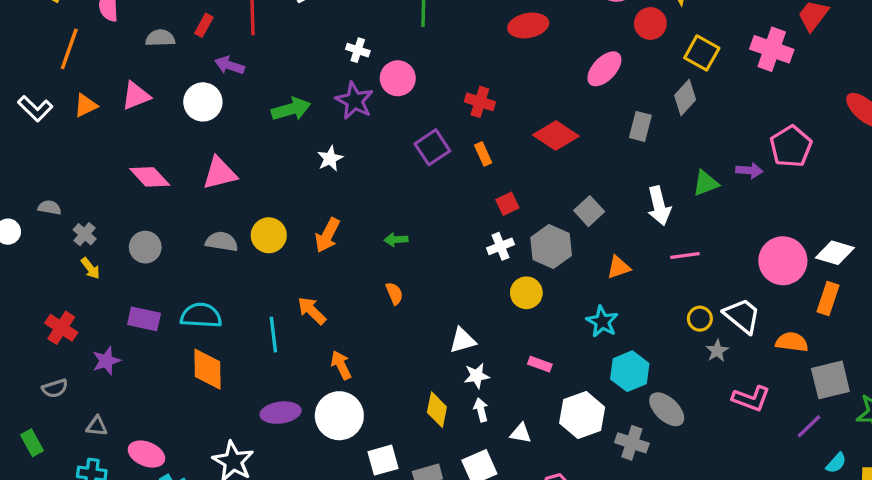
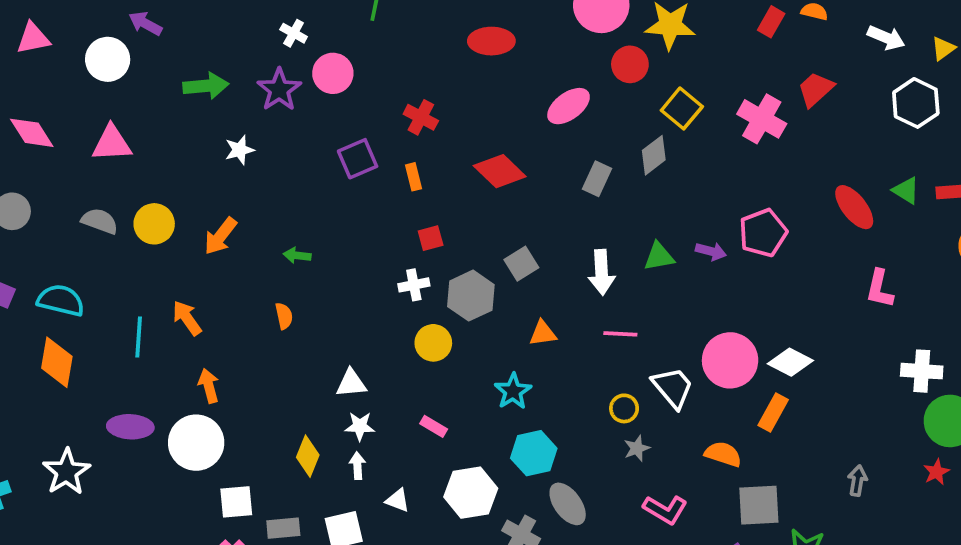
white trapezoid: (742, 316) -> (673, 388), moved

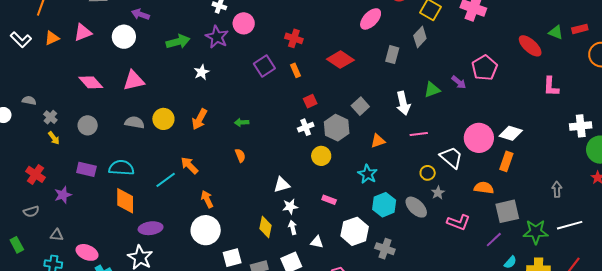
purple arrow: (711, 251) -> (459, 82), turned 35
cyan line: (139, 337) -> (166, 180), turned 60
purple ellipse: (130, 427) -> (151, 228), moved
gray ellipse: (568, 504) -> (416, 207), moved

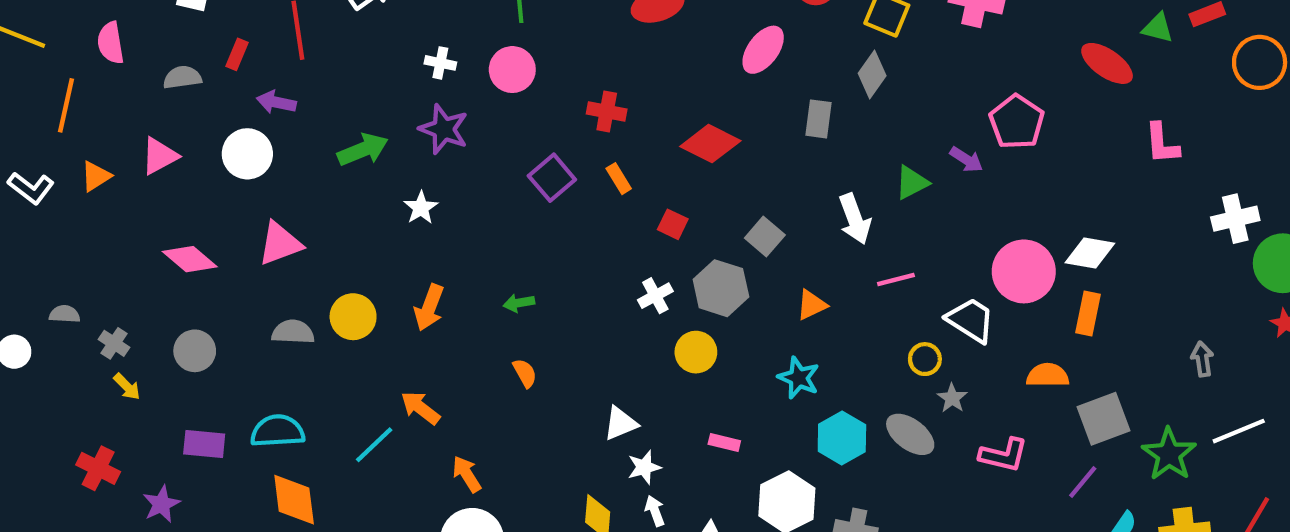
pink circle: (244, 23) -> (512, 70), moved
red square: (310, 101) -> (673, 224), moved, turned -32
green star: (536, 232) -> (1169, 454), turned -30

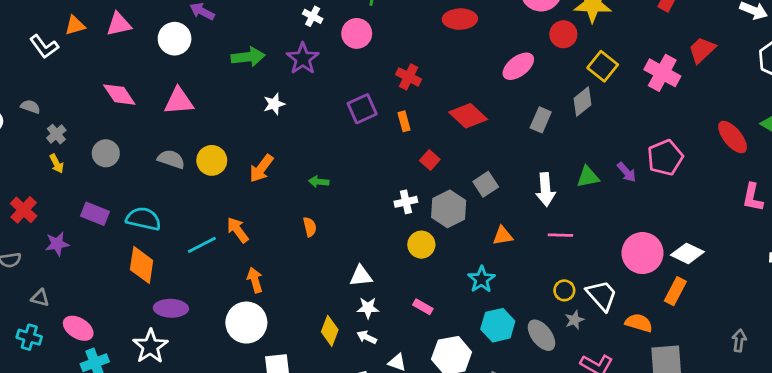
white L-shape: (31, 188) -> (44, 47), moved
white trapezoid: (971, 320) -> (602, 295), moved
white arrow: (655, 511) -> (367, 337), turned -60

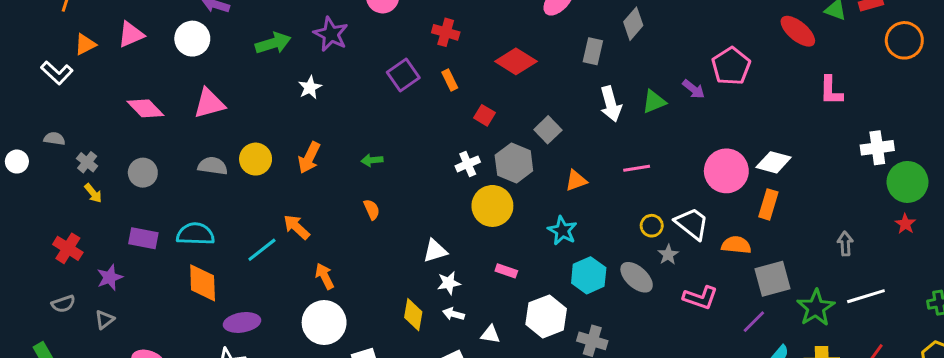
white arrow: (545, 189) -> (611, 104), moved
yellow circle: (421, 245) -> (492, 206), size x1.4
gray triangle: (40, 298) -> (105, 319), moved, turned -42

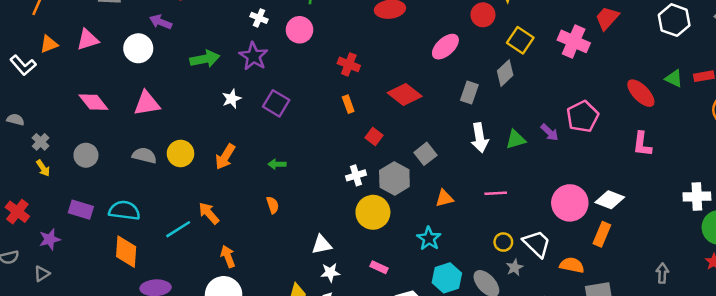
purple square: (403, 75) -> (276, 103), moved, turned -30
pink L-shape: (831, 91) -> (642, 144), moved

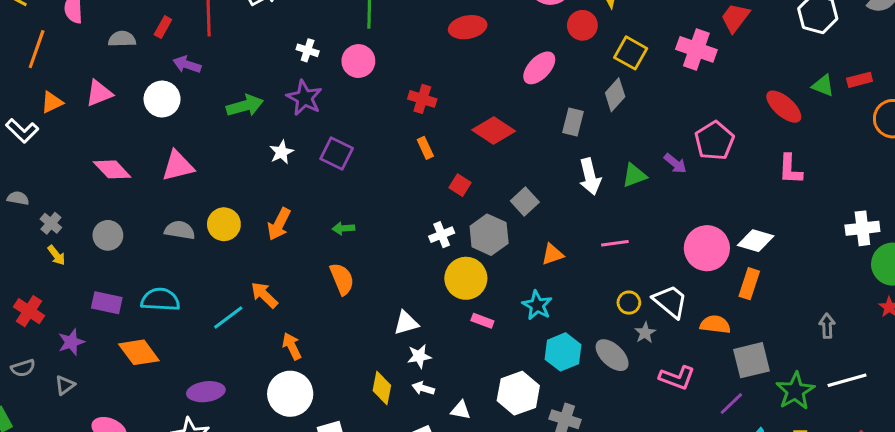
orange semicircle: (273, 205) -> (342, 279), size x1.5
orange diamond: (126, 252) -> (139, 352), moved, turned -36
pink rectangle: (379, 267) -> (482, 321), moved

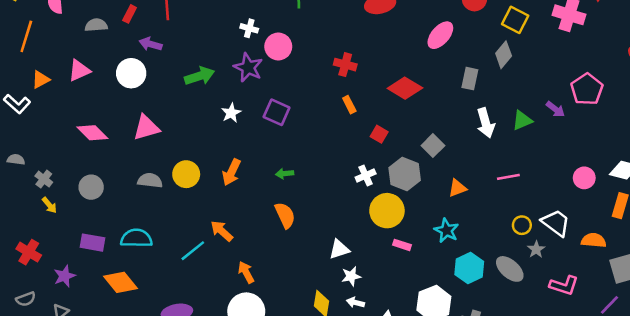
pink circle: (358, 61) -> (278, 46), moved
pink circle: (707, 248) -> (584, 178), size x0.6

